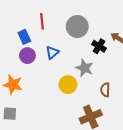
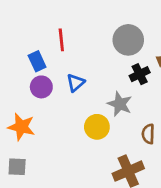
gray circle: (77, 27) -> (128, 40), moved
black cross: (99, 46) -> (140, 74), turned 32

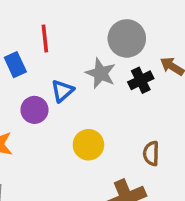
purple circle: (41, 87) -> (34, 110), moved
gray star: (120, 104) -> (101, 73), moved

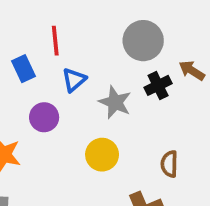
gray star: (101, 73) -> (115, 102), moved
blue triangle: (62, 91) -> (74, 80), moved

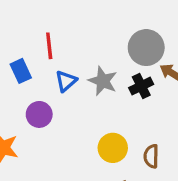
gray circle: (143, 41) -> (146, 48), moved
gray star: (115, 102) -> (103, 81), moved
yellow circle: (102, 155) -> (113, 148), moved

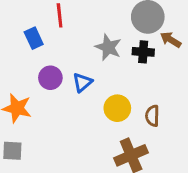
blue triangle: (66, 81) -> (82, 82), moved
black cross: (141, 86) -> (143, 52), turned 30

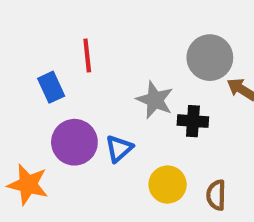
black cross: (143, 52) -> (193, 121), moved
purple circle: (50, 78) -> (74, 142), size x1.4

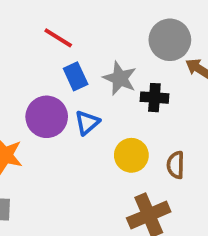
red line: (87, 55) -> (58, 38), turned -52
blue rectangle: (51, 87) -> (76, 76), moved

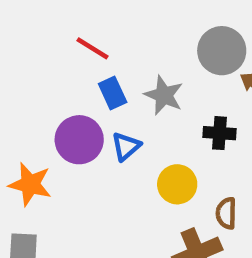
black cross: (154, 98) -> (220, 133), moved
brown semicircle: (176, 165) -> (226, 213), moved

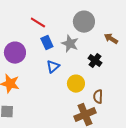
gray circle: (222, 51) -> (84, 22), moved
black cross: (220, 133) -> (95, 61), turned 32
purple circle: (79, 140) -> (15, 53), moved

